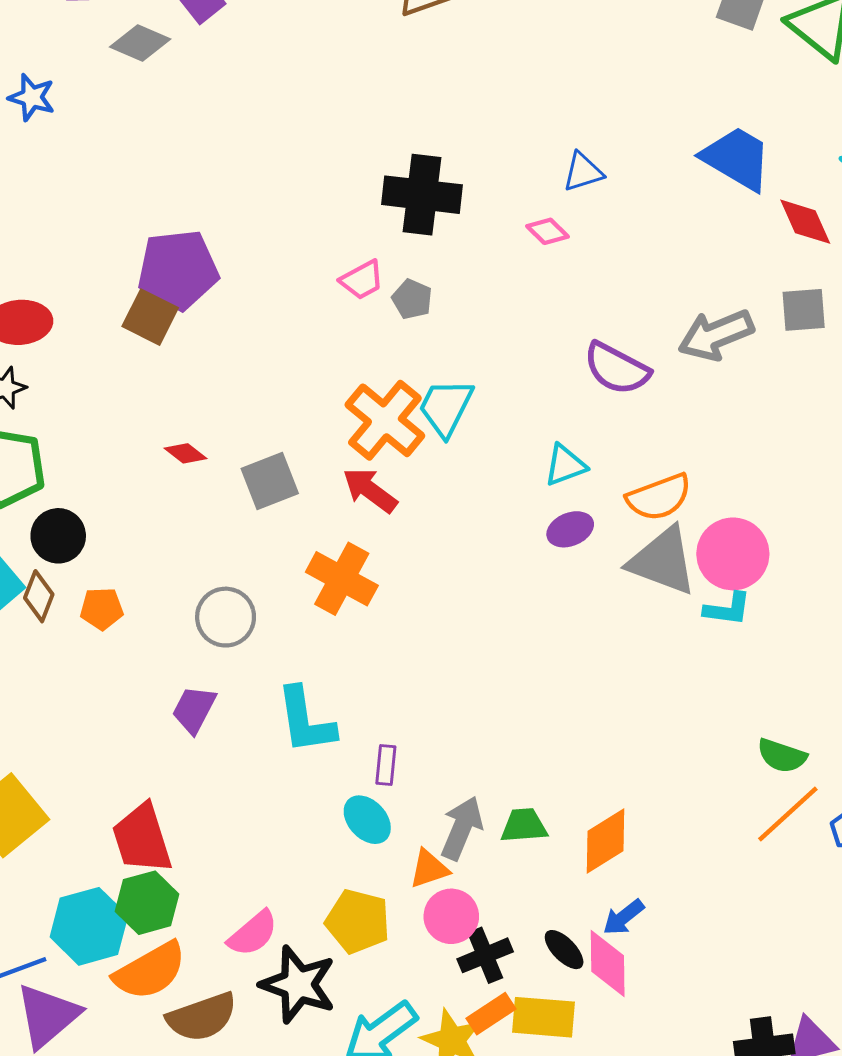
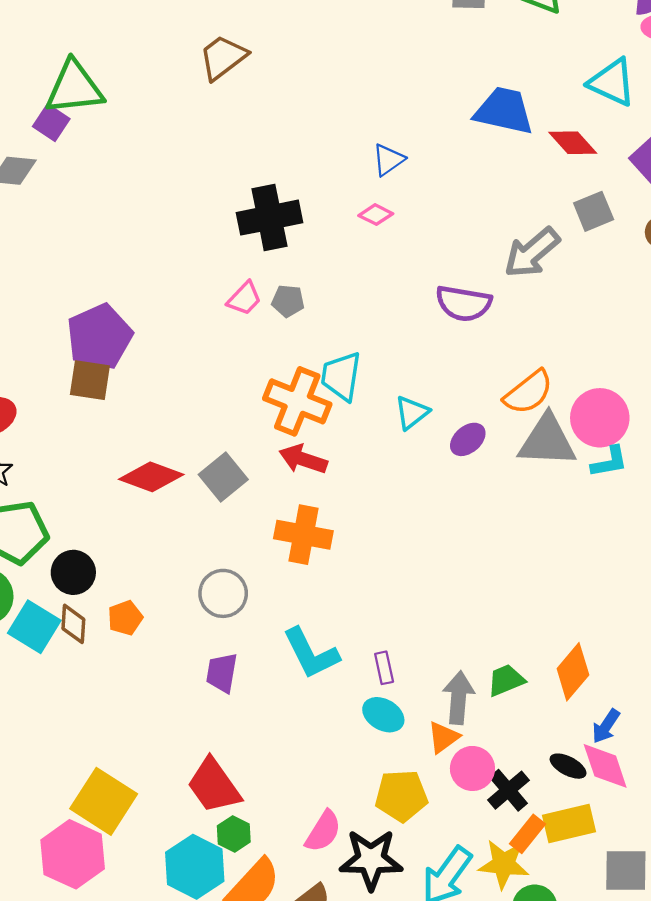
red diamond: (186, 453) -> (151, 477), size x1.8
cyan triangle: (565, 465) -> (412, 413), moved
green hexagon: (147, 903) -> (234, 834), size x0.7

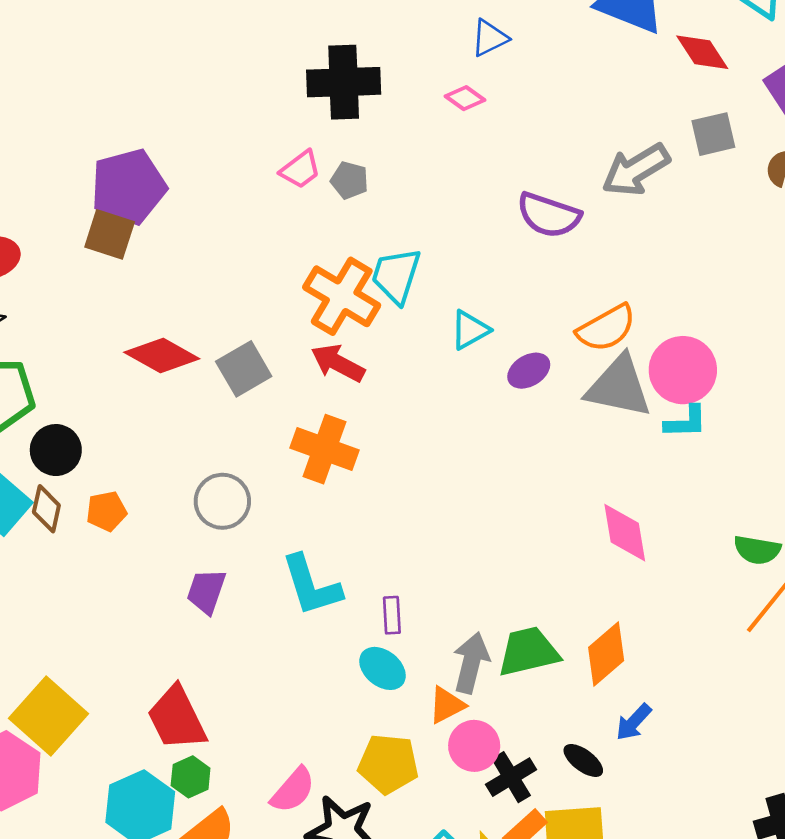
green trapezoid: (506, 680) -> (528, 652), size x1.4
pink diamond: (605, 766) -> (625, 533), moved

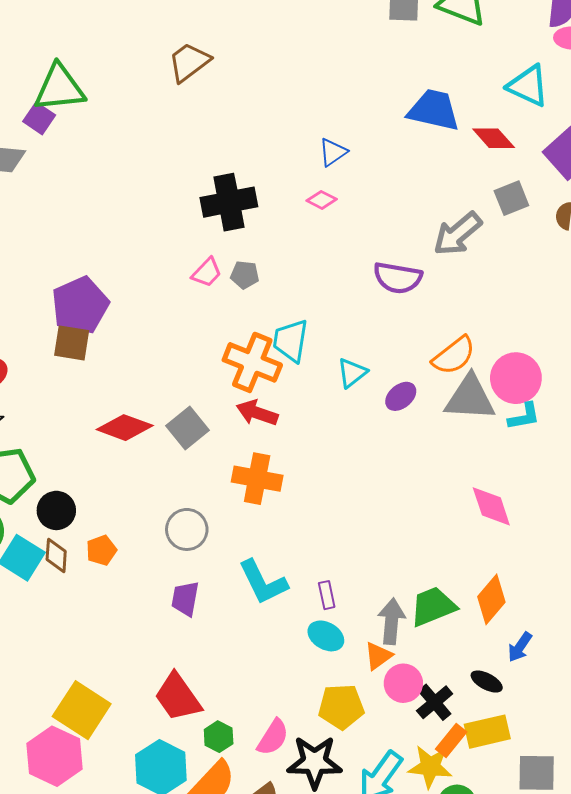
green hexagon: (191, 777) -> (219, 737), moved

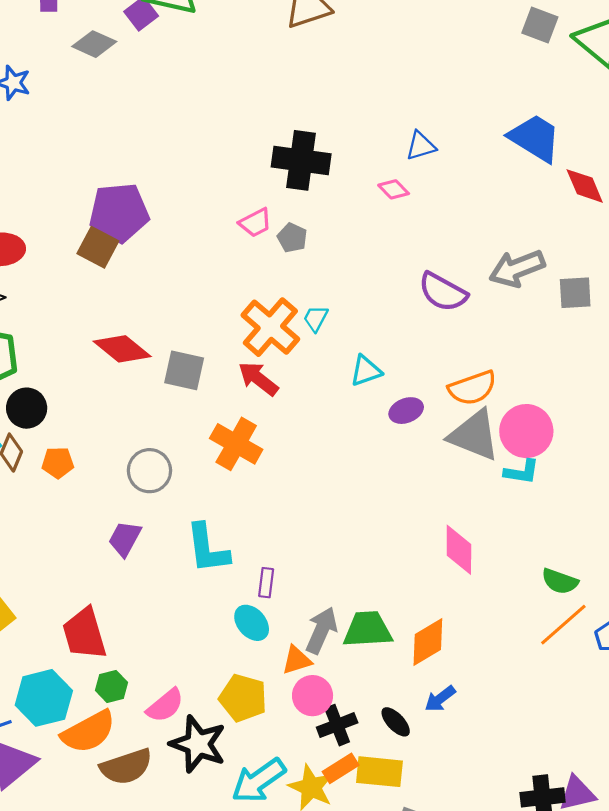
gray square: (511, 198) -> (575, 293), moved
cyan trapezoid: (291, 341) -> (316, 318), size x0.6
gray square: (187, 428) -> (184, 370), turned 33

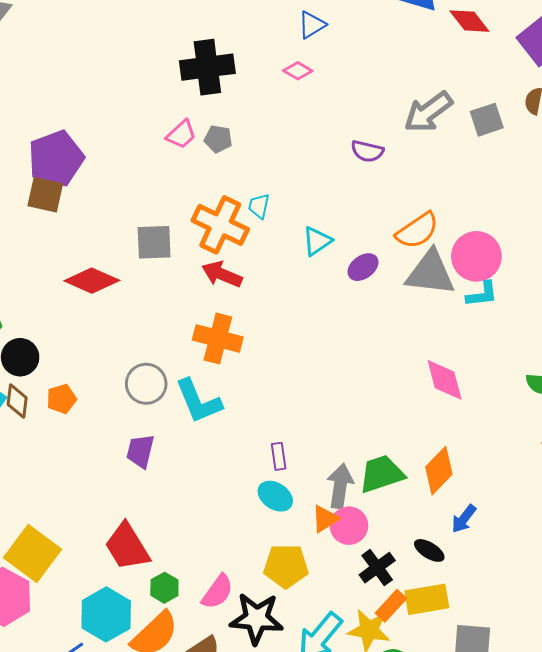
purple semicircle: (443, 292) -> (367, 151), size x0.7
gray square: (184, 370) -> (154, 242), moved
cyan L-shape: (207, 548) -> (198, 401), moved
pink circle: (313, 696) -> (349, 526), moved

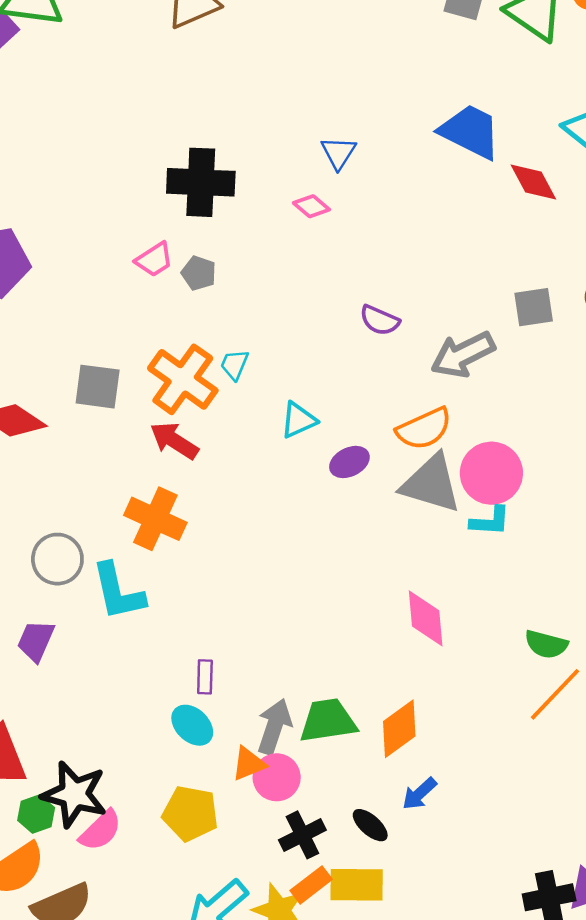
blue triangle: (312, 25) -> (338, 153), turned -36
gray arrow: (428, 112) -> (463, 355), moved
black star: (256, 618) -> (74, 794), moved

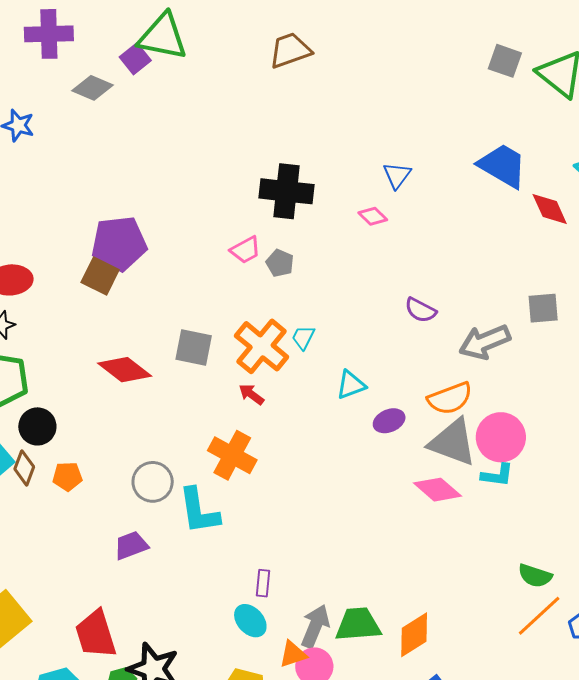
red arrow: (174, 441) -> (251, 394), size x0.7
pink diamond: (426, 618) -> (438, 490), moved, turned -48
purple trapezoid: (36, 641) -> (131, 545), turned 42

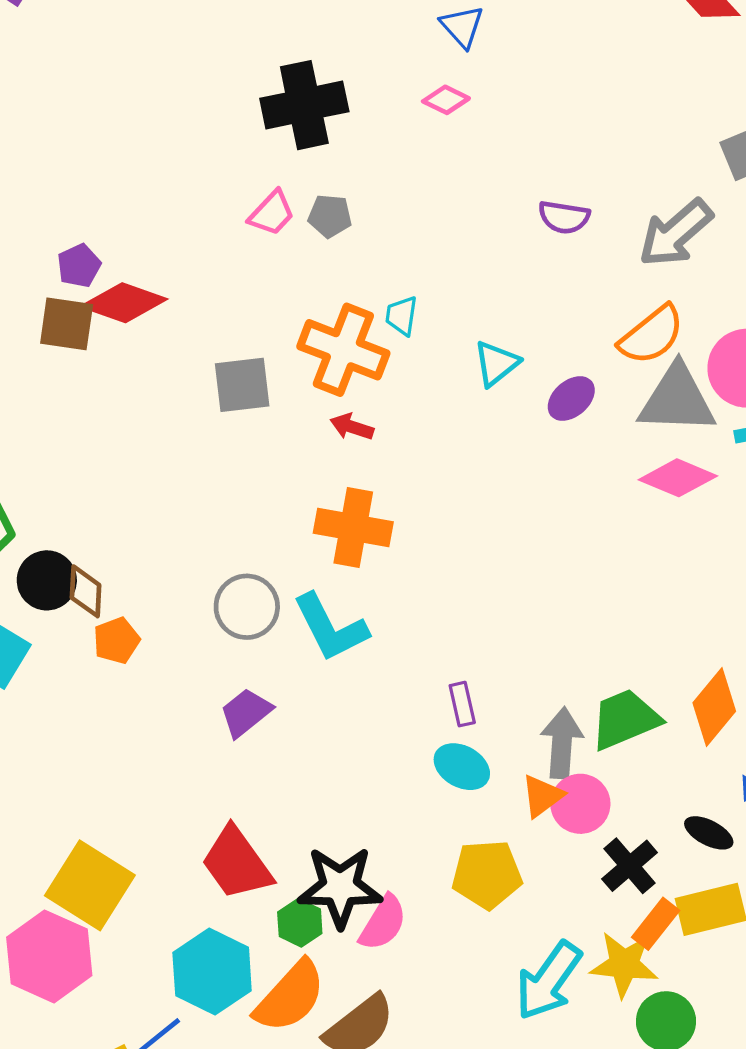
purple pentagon: (119, 243) -> (79, 266), size x0.5
red diamond: (125, 370) -> (124, 303), moved
brown diamond: (24, 468) -> (86, 591), moved

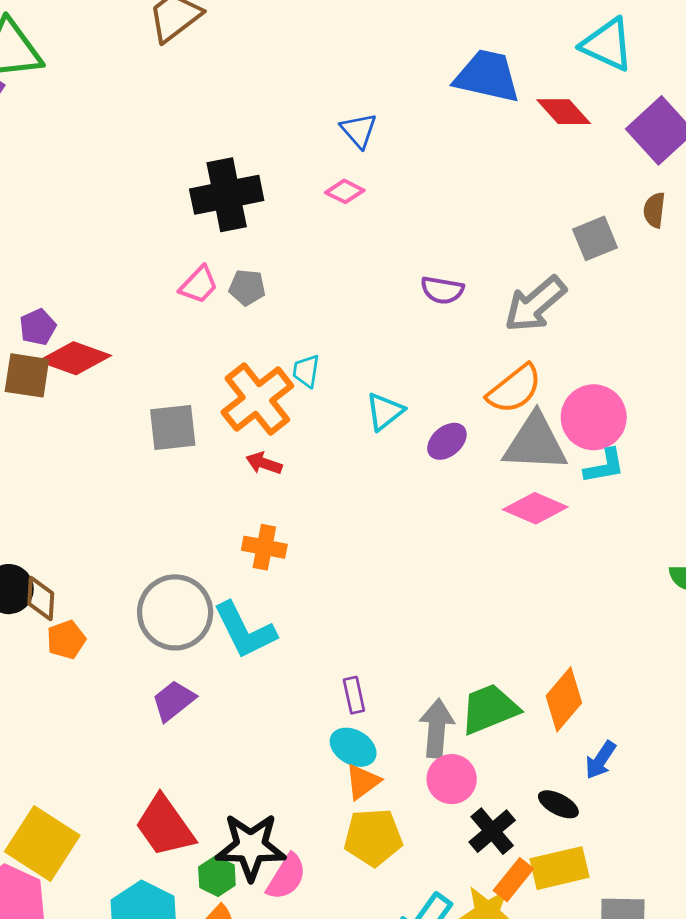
orange cross: (343, 350) -> (257, 399), turned 30
orange cross: (353, 527) -> (264, 547), size x0.7
gray circle: (247, 607) -> (175, 612), size x1.4
orange triangle: (542, 796) -> (363, 782), moved

